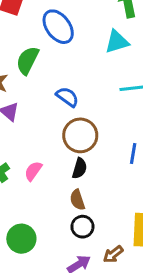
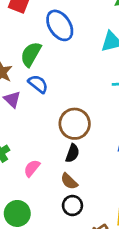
blue semicircle: (67, 97) -> (38, 84), moved
pink semicircle: (33, 171) -> (32, 168), moved
brown semicircle: (77, 200) -> (69, 181), turned -30

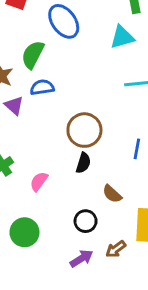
blue semicircle: (38, 84) -> (42, 87), turned -45
brown semicircle: (69, 181) -> (112, 194), moved

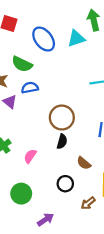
cyan triangle: (122, 37) -> (76, 38), moved
green semicircle: (33, 55) -> (22, 64), turned -90
purple arrow: (82, 258) -> (45, 220), moved

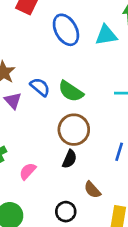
green semicircle: (22, 64) -> (71, 91), moved
blue semicircle: (30, 88) -> (40, 87), turned 42

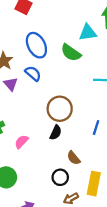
blue ellipse: (66, 30) -> (36, 45), moved
green semicircle: (71, 91) -> (71, 53), moved
black circle: (66, 212) -> (60, 177), moved

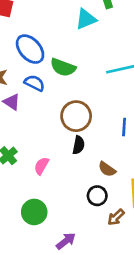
green semicircle: (71, 53) -> (63, 67), moved

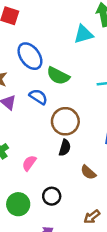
blue semicircle: (35, 83) -> (38, 97), moved
black circle: (97, 196) -> (52, 196), moved

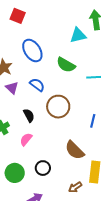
green semicircle: (58, 76) -> (66, 65), moved
black semicircle: (65, 148) -> (29, 115), moved, turned -48
brown semicircle: (88, 172) -> (75, 150), size x1.5

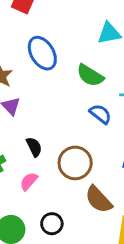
blue semicircle: (37, 85) -> (100, 114), moved
brown circle: (58, 107) -> (75, 163), moved

